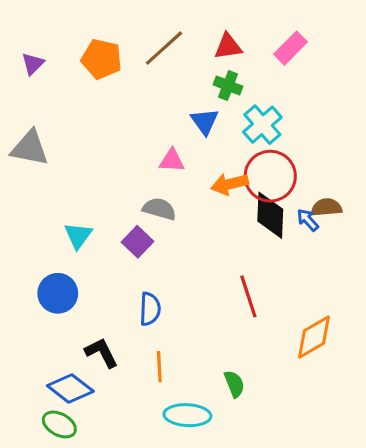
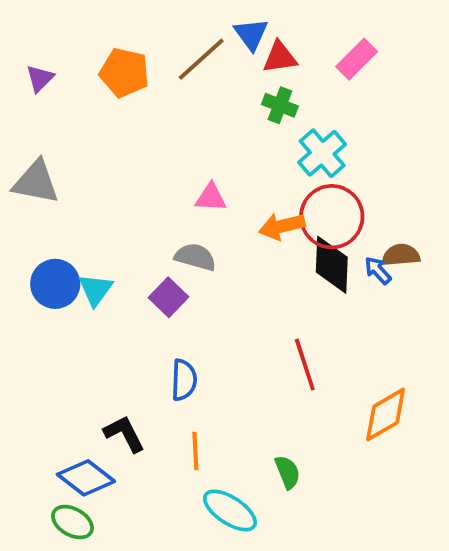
blue triangle: (205, 121) -> (251, 34), moved
blue circle: (58, 293) -> (55, 284), moved
cyan ellipse: (187, 415) -> (230, 510), turned 30

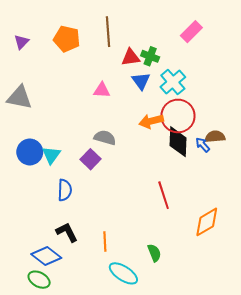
blue triangle: (251, 34) -> (141, 81), moved
red triangle: (280, 57) -> (131, 57), moved
brown line: (201, 59) -> (108, 32), turned -52
pink triangle: (211, 197) -> (102, 90), moved
blue semicircle: (184, 380) -> (65, 190), moved

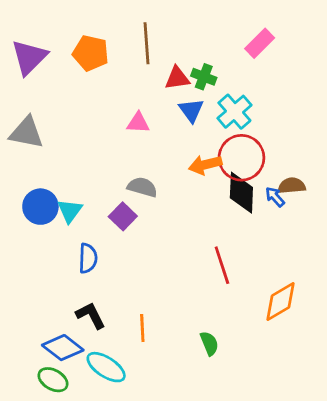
purple triangle: (22, 42) -> (29, 57), size x1.8
cyan ellipse: (123, 273) -> (106, 367), moved

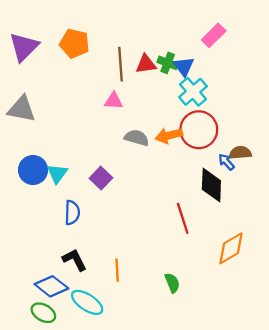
brown line: (147, 43) -> (121, 64), moved
blue triangle: (191, 110) -> (184, 66), moved
gray semicircle: (142, 187) -> (137, 138), moved
black diamond: (241, 193) -> (211, 185), moved

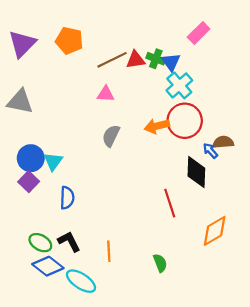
brown line: (121, 64) -> (112, 60), turned 68
gray semicircle: (137, 138) -> (111, 136), moved, turned -80
purple square: (101, 178) -> (29, 182), moved
green ellipse: (43, 313) -> (40, 243), moved

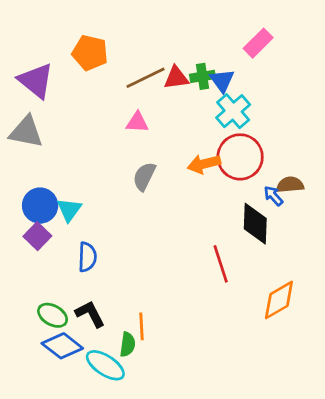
purple triangle: (22, 44) -> (36, 81), moved, turned -36
green cross: (156, 59) -> (203, 76), turned -30
green semicircle: (160, 263) -> (128, 344), moved, turned 30

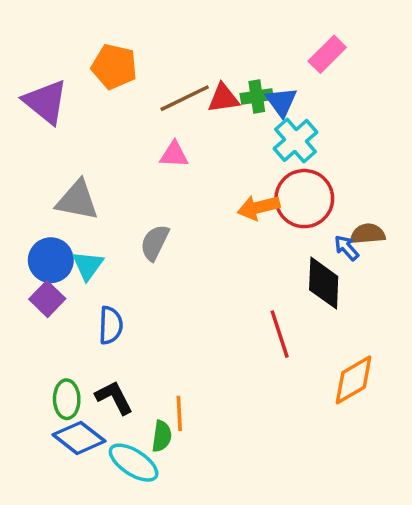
gray triangle: (26, 132) -> (77, 200), moved
gray semicircle: (144, 176) -> (155, 243), moved
green ellipse: (53, 315) -> (67, 399), turned 60

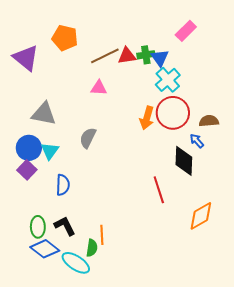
orange arrow: (259, 207) -> (147, 118), turned -60
brown semicircle: (368, 234) -> (209, 121), moved

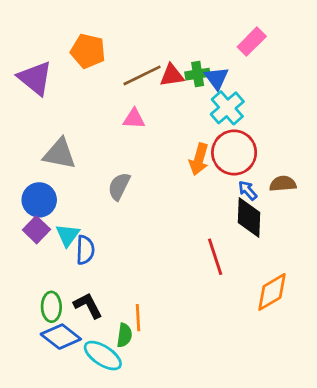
brown semicircle: (209, 121) -> (283, 184), moved
blue arrow: (197, 141) -> (248, 190), moved
cyan triangle: (50, 151) -> (68, 235), moved

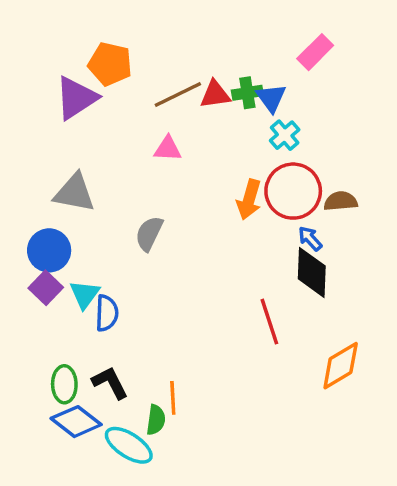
purple triangle: (35, 78) -> (76, 98), moved, turned 48
cyan cross: (227, 108) -> (285, 135), size x0.7
brown semicircle: (283, 184) -> (341, 201), moved

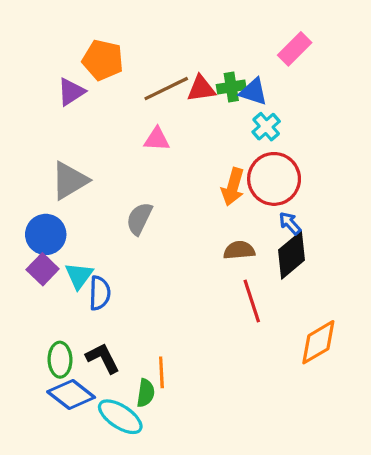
purple triangle: (76, 98) -> (71, 92), size x0.7
blue triangle: (271, 98) -> (253, 92), turned -36
gray triangle: (75, 193) -> (70, 181), turned -42
brown semicircle: (341, 201) -> (239, 250), moved
black diamond: (312, 272) -> (291, 255), turned 48

